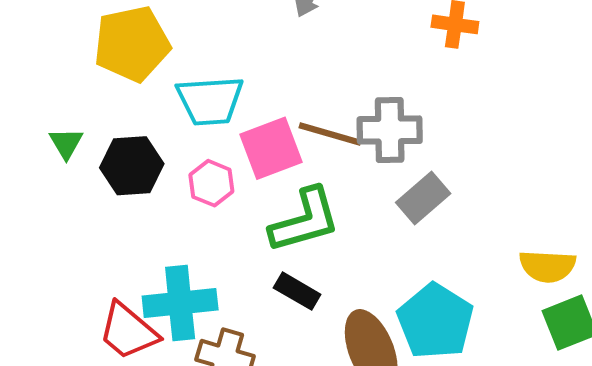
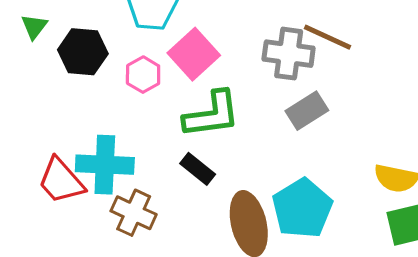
brown line: (330, 134) -> (328, 37), moved
pink square: (271, 148) -> (194, 54), turned -30

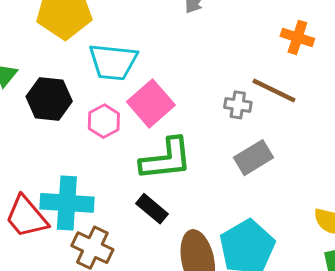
gray cross: (289, 54) -> (238, 105), size x0.6

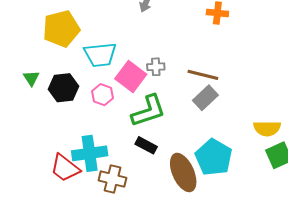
brown line: (274, 91) -> (203, 75), moved
gray cross: (238, 105) -> (156, 67), moved

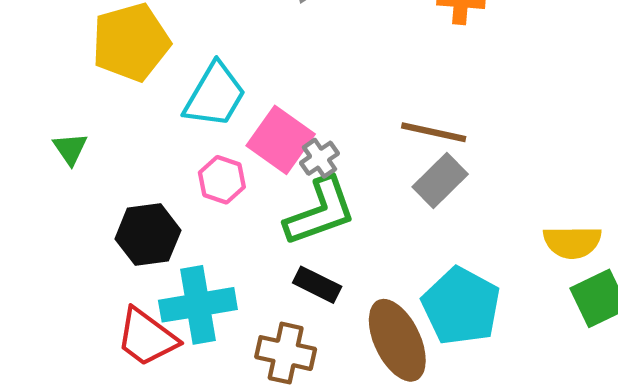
cyan trapezoid: (100, 55) -> (215, 95), turned -52
gray cross: (156, 67) -> (320, 158), moved, turned -30
black hexagon: (63, 88) -> (148, 235), moved
brown cross: (112, 179) -> (286, 353), moved

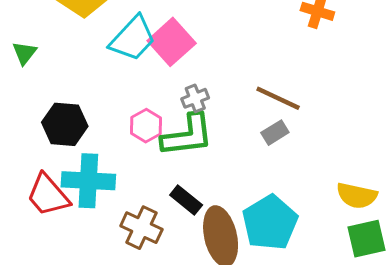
pink square: (281, 140) -> (172, 42), moved
pink hexagon: (222, 180) -> (146, 126), moved
gray rectangle: (440, 181) -> (275, 133), size x0.7
black rectangle: (317, 285) -> (186, 200), moved

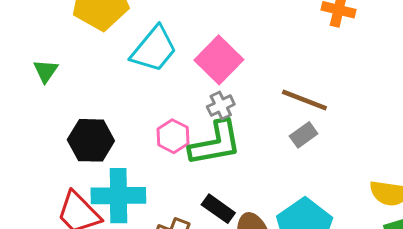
pink square: (172, 42) -> (219, 60), moved

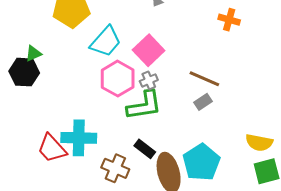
green triangle: (46, 71) -> (33, 53), turned 30
pink hexagon: (173, 136) -> (118, 79), moved, size x1.6
black hexagon: (91, 140) -> (24, 72), moved

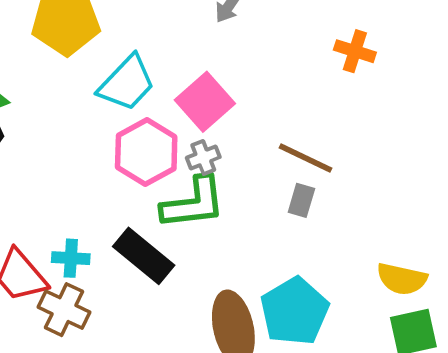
gray rectangle: (203, 102) -> (301, 200), turned -42
cyan cross: (79, 138) -> (71, 258), size x0.6
black rectangle: (145, 149) -> (144, 256), moved, size x1.5
brown cross: (115, 168) -> (64, 310), moved

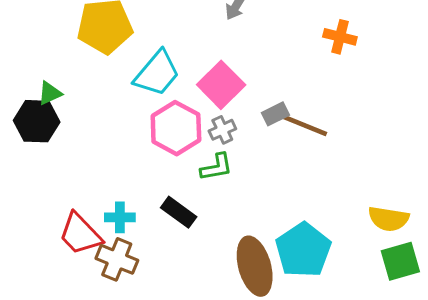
gray rectangle: (301, 200) -> (275, 114), moved, turned 50
green L-shape: (193, 203) -> (216, 167), size x0.6
black rectangle: (144, 256) -> (179, 212), size x0.7

